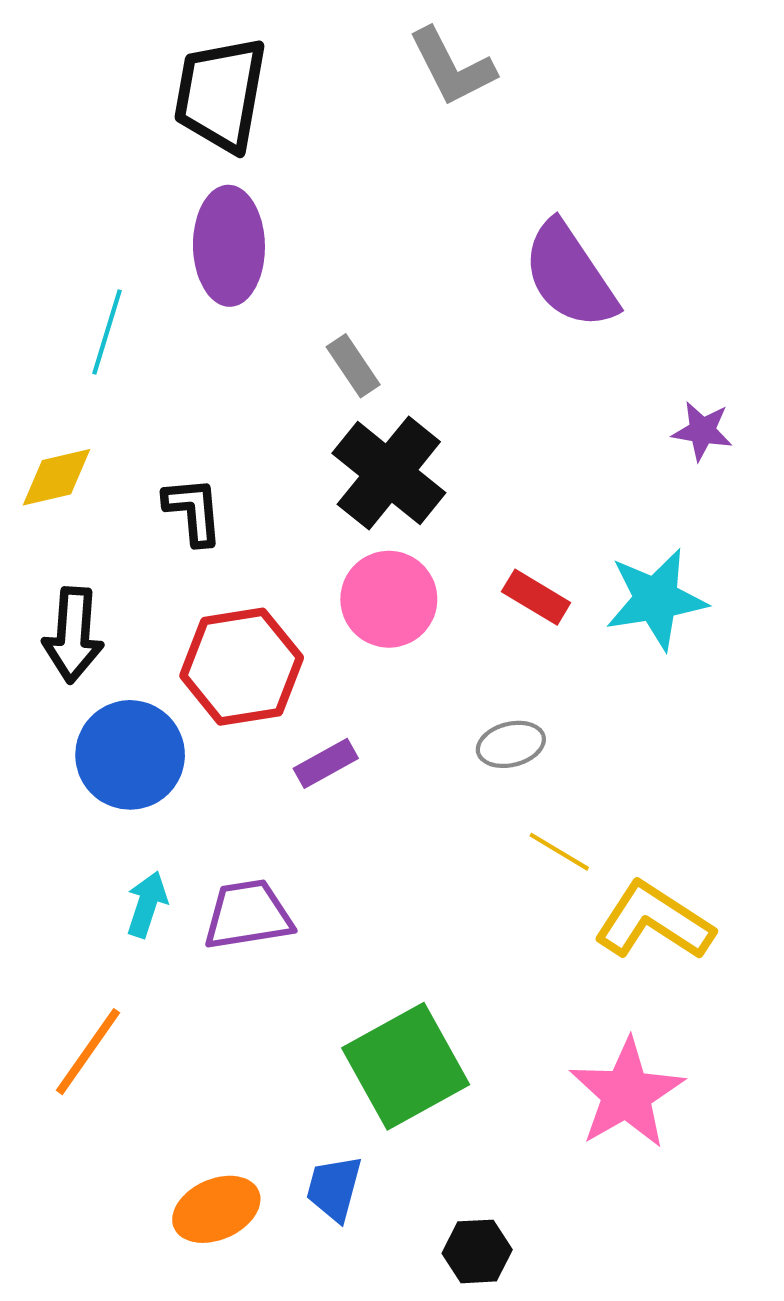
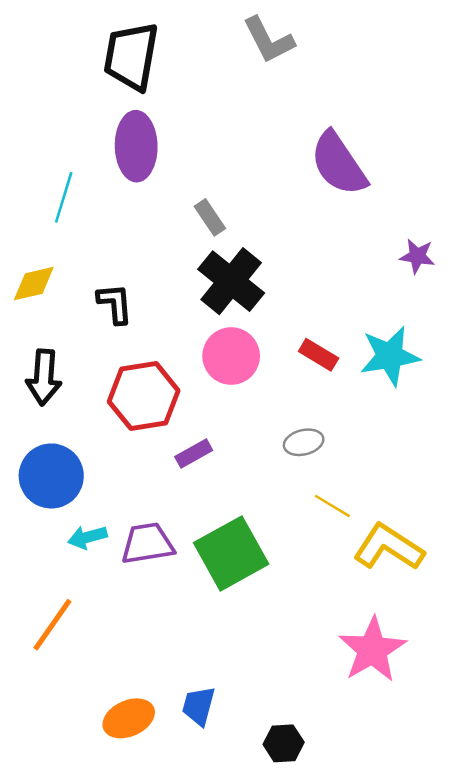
blue circle: (130, 755) -> (51, 476), moved
cyan arrow: (147, 904) -> (87, 537), turned -123
green square: (406, 1066) -> (231, 553), moved

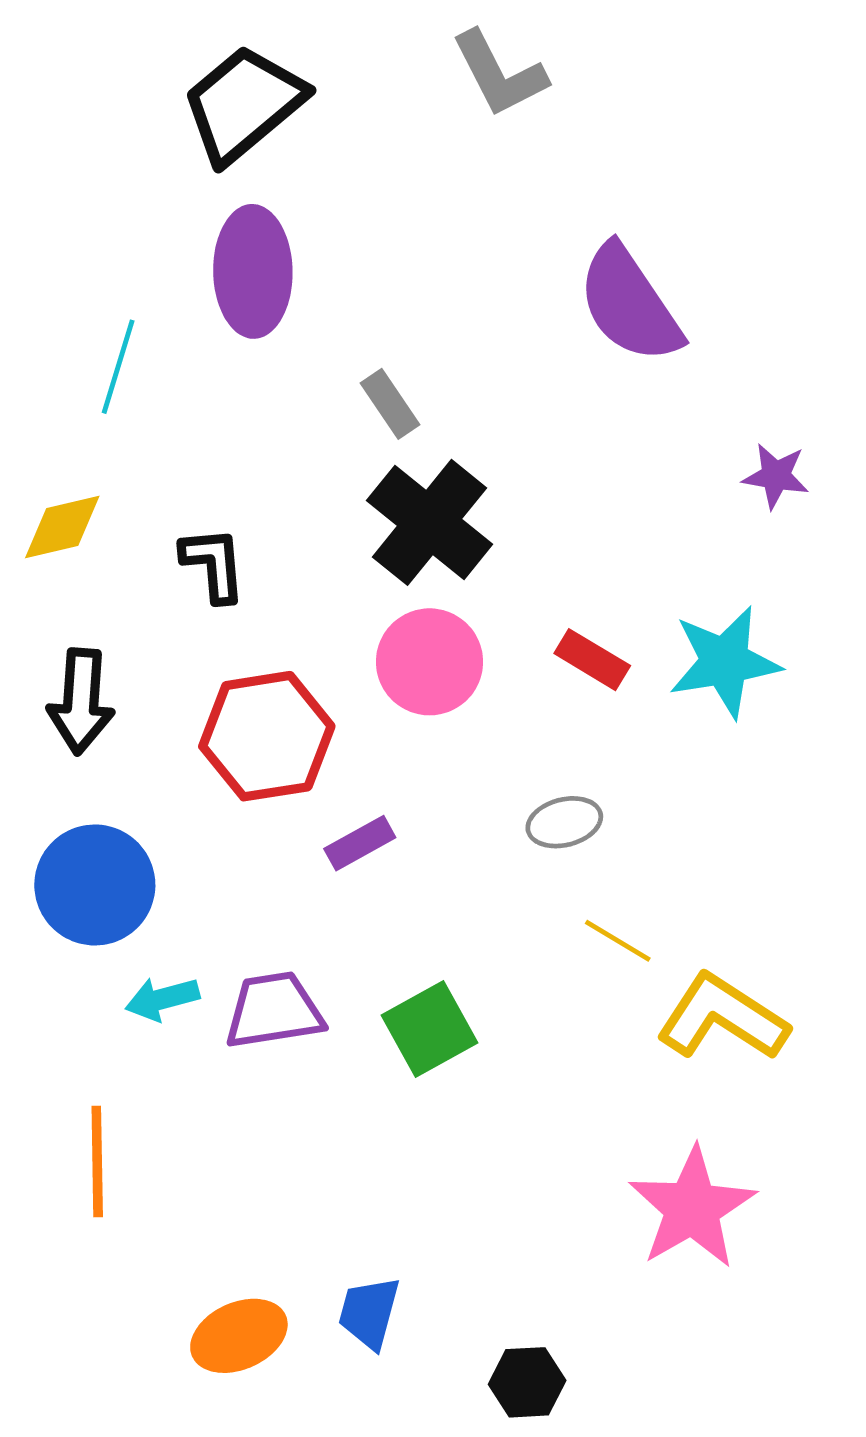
black trapezoid: (131, 56) -> (244, 104), turned 40
green square: (231, 553) -> (430, 1029), size x0.7
orange line: (52, 625) -> (97, 1162), turned -36

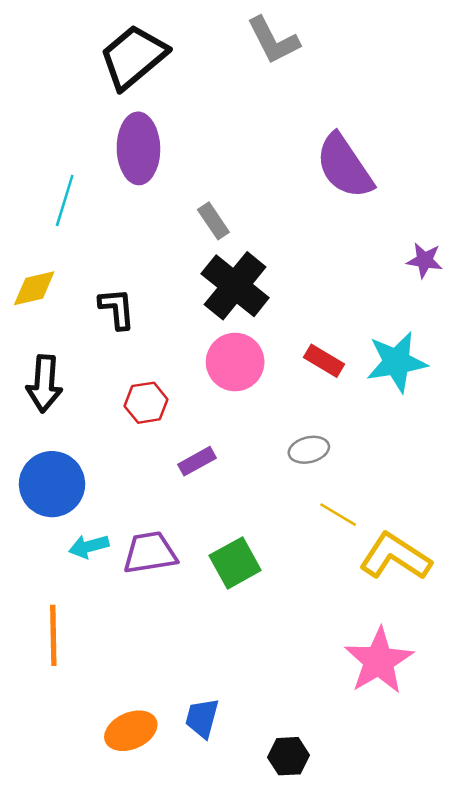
red hexagon: (267, 736) -> (146, 403), size x0.6

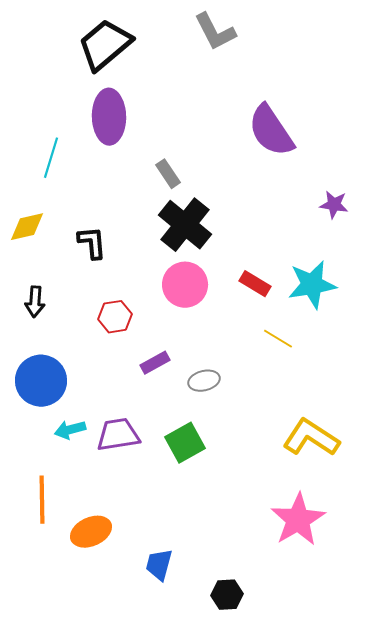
black arrow: (44, 384) -> (35, 302), size x0.7
gray ellipse: (309, 450) -> (204, 381), moved
yellow line: (338, 515) -> (278, 339), moved
orange ellipse: (131, 731) -> (91, 532), moved

